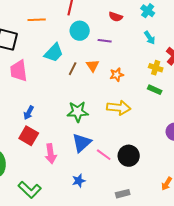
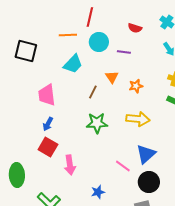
orange line: (37, 20) -> (68, 35), moved
brown line: (73, 69) -> (93, 92), moved
pink trapezoid: (19, 71) -> (47, 95), moved
blue triangle: (82, 143) -> (146, 154), moved
black circle: (129, 156) -> (149, 182), moved

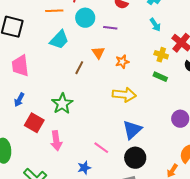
pink trapezoid: (47, 95) -> (20, 66), moved
green star: (97, 123) -> (62, 104), moved, turned -30
blue arrow: (48, 124) -> (19, 100), moved
pink line: (123, 166) -> (101, 148), moved

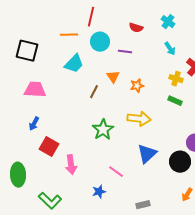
pink trapezoid: (20, 66) -> (35, 90), turned 100
green star: (62, 104) -> (103, 130), moved
black circle: (135, 158) -> (180, 162), moved

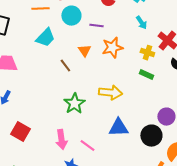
orange star: (137, 86) -> (112, 48), moved, size x1.5
brown line: (94, 92) -> (65, 66), turned -64
red square: (49, 147) -> (20, 132), moved
blue triangle: (147, 154) -> (118, 128), turned 40
pink arrow: (71, 165) -> (61, 140), moved

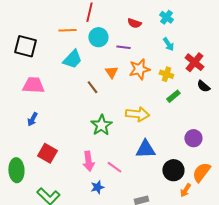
yellow cross: (147, 53) -> (166, 74), moved
green rectangle: (146, 75) -> (173, 96), turned -64
black circle: (151, 136) -> (173, 170), moved

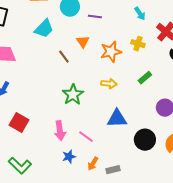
orange star: (139, 69) -> (111, 52), moved
green rectangle: (173, 96) -> (145, 78), moved
yellow arrow: (137, 114) -> (109, 84), size x0.7
orange arrow: (185, 190) -> (93, 164), moved

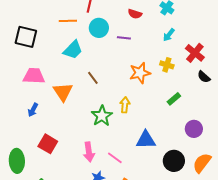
cyan arrow: (140, 14) -> (169, 35), turned 72
orange triangle: (83, 42) -> (63, 92), moved, size x1.5
yellow arrow: (109, 84) -> (125, 105), moved, turned -91

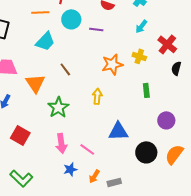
black semicircle: (204, 77) -> (176, 68), turned 64
green rectangle: (174, 99) -> (146, 90), turned -56
green star: (102, 116) -> (58, 107), moved

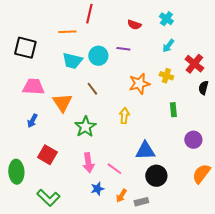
cyan circle: (71, 19) -> (98, 56), moved
cyan trapezoid: (45, 41) -> (72, 61), turned 60
black circle: (146, 152) -> (156, 176), moved

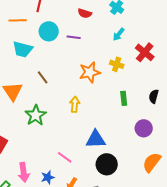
cyan circle: (98, 56) -> (49, 31), moved
black semicircle: (203, 88) -> (154, 96), moved
pink arrow: (88, 163) -> (24, 172), moved

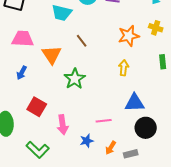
yellow arrow: (75, 104) -> (124, 68), moved
pink line: (65, 157) -> (104, 121), turned -42
pink arrow: (24, 172) -> (63, 125), moved

